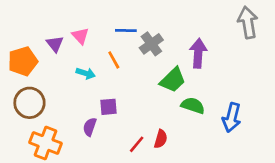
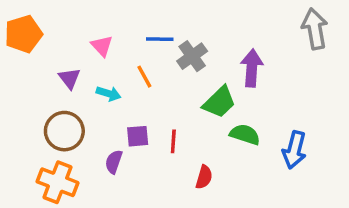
purple triangle: (55, 44) -> (69, 78), moved
orange pentagon: (23, 61) -> (23, 34), moved
brown circle: (29, 103) -> (64, 131), moved
red line: (137, 144) -> (173, 141), moved, turned -36

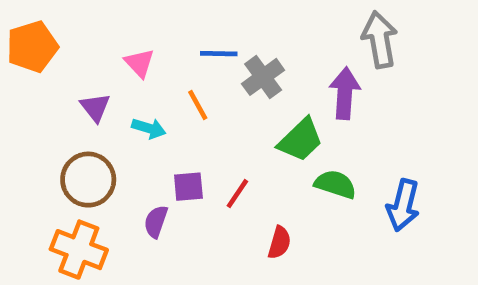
gray arrow: (315, 29) -> (380, 40), moved
red line: (173, 141) -> (237, 194), turned 30

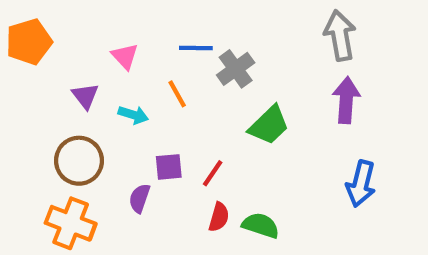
purple arrow: (345, 93) -> (346, 100), moved
green semicircle: (335, 184) -> (261, 225), moved
red semicircle: (279, 243) -> (219, 217), moved

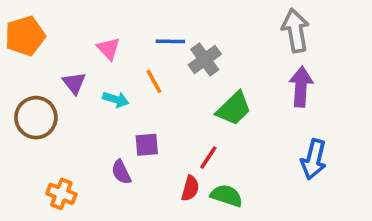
brown circle: (79, 161) -> (36, 118), moved
red line: (213, 173) -> (208, 158), moved
purple semicircle: (140, 198) -> (121, 172), turned -45
orange cross: (71, 223) -> (61, 194), size x0.7

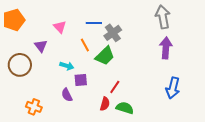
cyan arrow: (116, 99) -> (67, 66), moved
green trapezoid: (234, 109) -> (105, 56), moved

